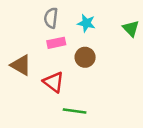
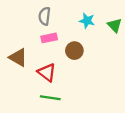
cyan star: (86, 23) -> (87, 21), moved
green line: (75, 111) -> (50, 98), moved

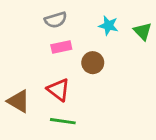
gray semicircle: (44, 16) -> (56, 20), turned -114
brown triangle: (18, 57) -> (19, 101), moved

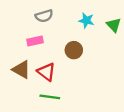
pink rectangle: (61, 47) -> (35, 41), moved
brown triangle: (19, 101) -> (21, 70), moved

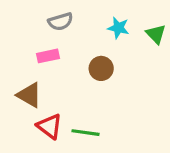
red triangle: (46, 72) -> (50, 126), moved
green line: (50, 97) -> (86, 133), moved

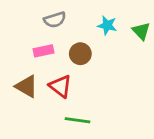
brown circle: (101, 68) -> (80, 54), moved
red triangle: (50, 126) -> (60, 86), moved

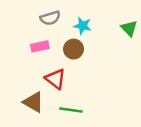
cyan star: (107, 25) -> (83, 26), moved
brown triangle: (27, 86) -> (33, 102), moved

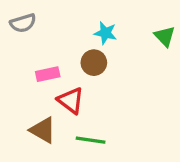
gray semicircle: (50, 18) -> (23, 23), moved
pink rectangle: (40, 46) -> (48, 74), moved

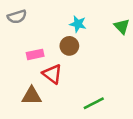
brown triangle: (43, 130) -> (32, 96), turned -30
green line: (91, 140) -> (94, 103), moved, turned -35

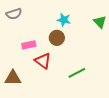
brown triangle: (32, 96) -> (13, 78), moved
green line: (94, 103) -> (77, 73), moved

